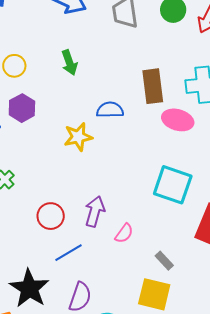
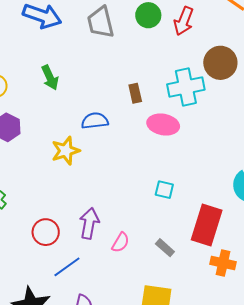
brown rectangle: (153, 86) -> (135, 93), size x0.6
cyan square: (173, 185) -> (164, 190), size x0.5
gray rectangle: (164, 261) -> (165, 248), moved

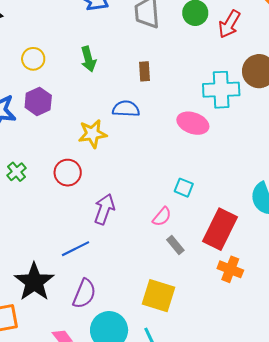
brown rectangle: (135, 93) -> (145, 71), moved
red circle: (46, 232) -> (68, 173), moved
pink semicircle: (120, 242) -> (162, 217), moved

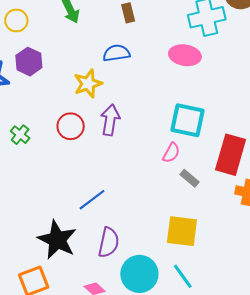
cyan square: (184, 188) -> (187, 120), size x1.8
purple arrow: (104, 209) -> (110, 120), moved

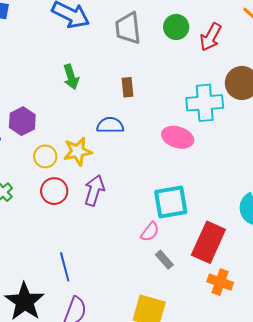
yellow circle: (16, 20) -> (45, 156), moved
cyan square: (187, 120) -> (171, 202), turned -30
blue line: (92, 200) -> (65, 267), turned -76

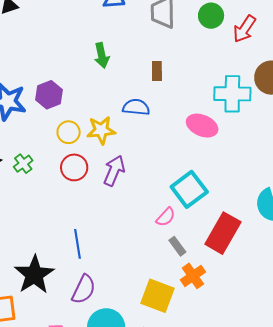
cyan square: (171, 202) -> (189, 189), turned -33
orange cross: (220, 282) -> (193, 276), moved, turned 30

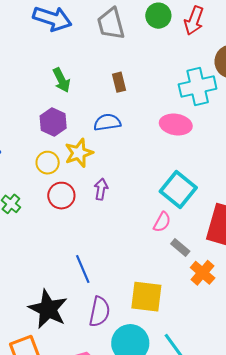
purple hexagon: (49, 95) -> (53, 122), moved
purple arrow: (114, 171) -> (101, 189), size x0.7
yellow square: (158, 296) -> (146, 297), moved

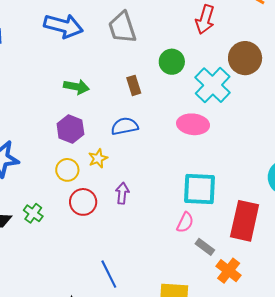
green circle: (158, 16) -> (172, 62), moved
green arrow: (62, 80) -> (76, 87), turned -50
cyan cross: (198, 86) -> (213, 85), turned -30
yellow star: (79, 153) -> (98, 158), size x0.7
cyan square: (178, 190) -> (199, 189), turned -33

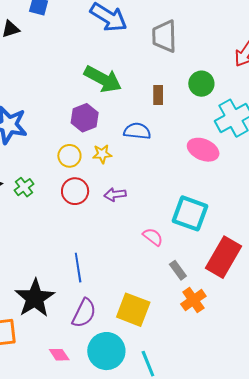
green arrow: (76, 87) -> (103, 79), size x1.5
purple arrow: (122, 193) -> (115, 194), turned -120
pink semicircle: (185, 222) -> (153, 237), moved, turned -95

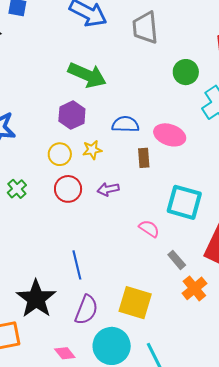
brown rectangle: (158, 95) -> (144, 158), moved
pink ellipse: (203, 150) -> (170, 135), moved

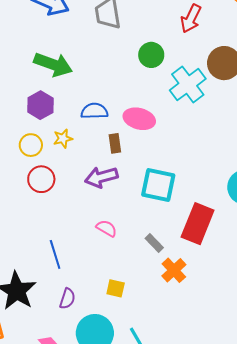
purple arrow: (108, 189) -> (101, 177), moved, size x1.5
pink semicircle: (149, 229) -> (107, 228), moved
yellow square: (135, 303) -> (116, 288), size x0.6
purple semicircle: (86, 310) -> (67, 299), size x0.7

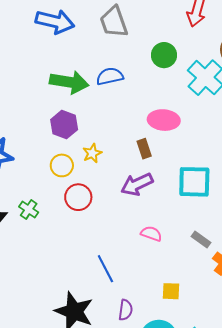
blue semicircle: (94, 111) -> (110, 76), moved

